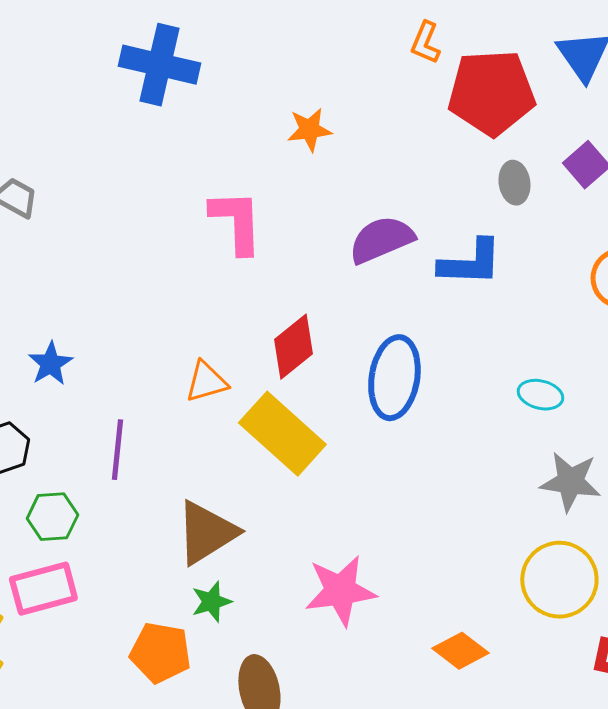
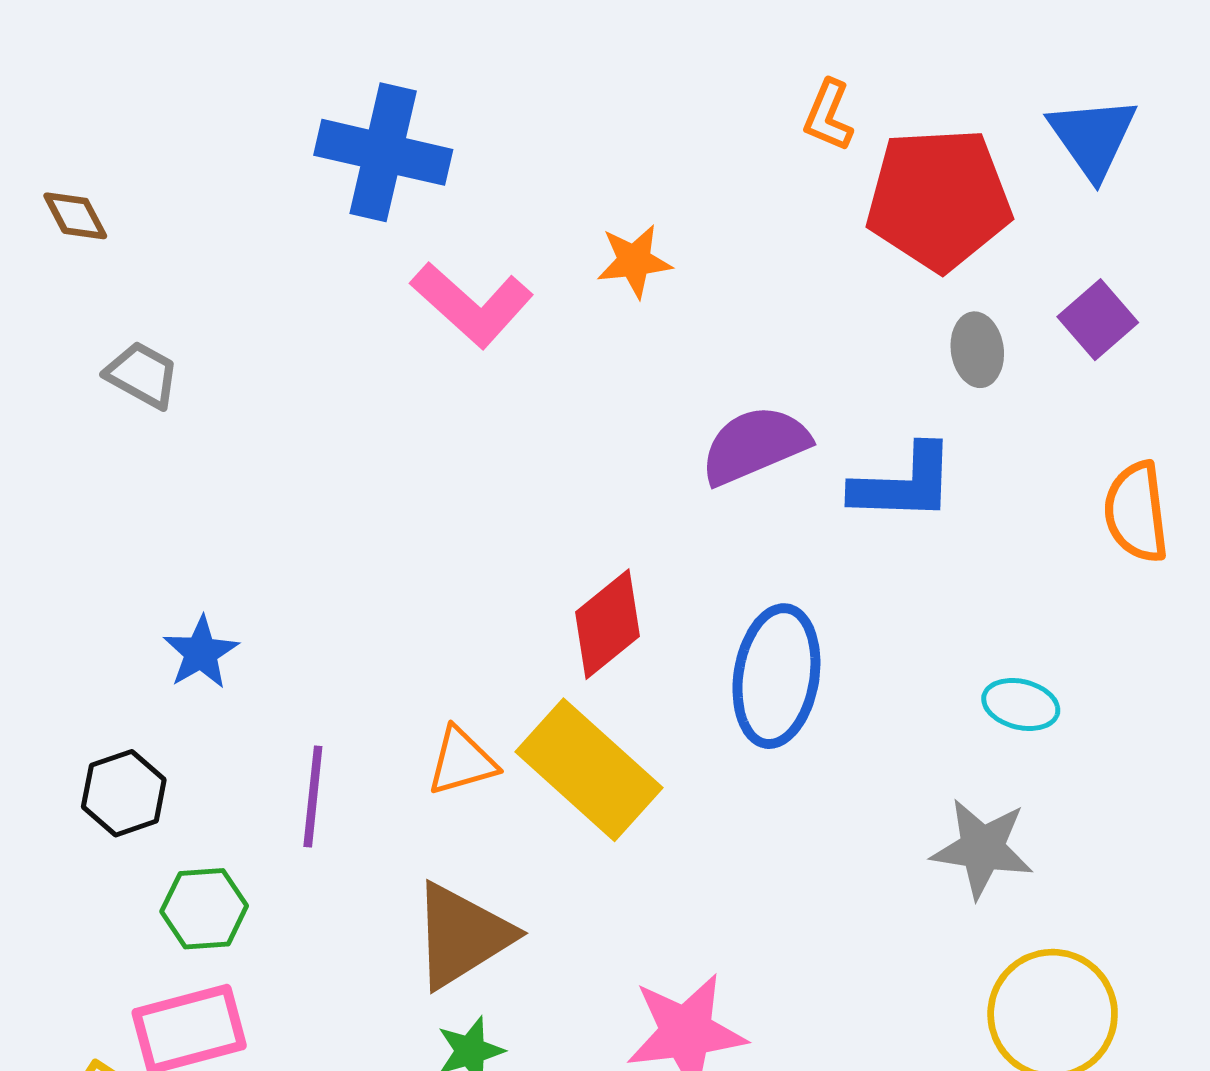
pink L-shape: (236, 222) -> (472, 305), moved, turned 134
orange triangle: (206, 382) -> (462, 761), moved
gray star: (570, 482) -> (982, 848), moved

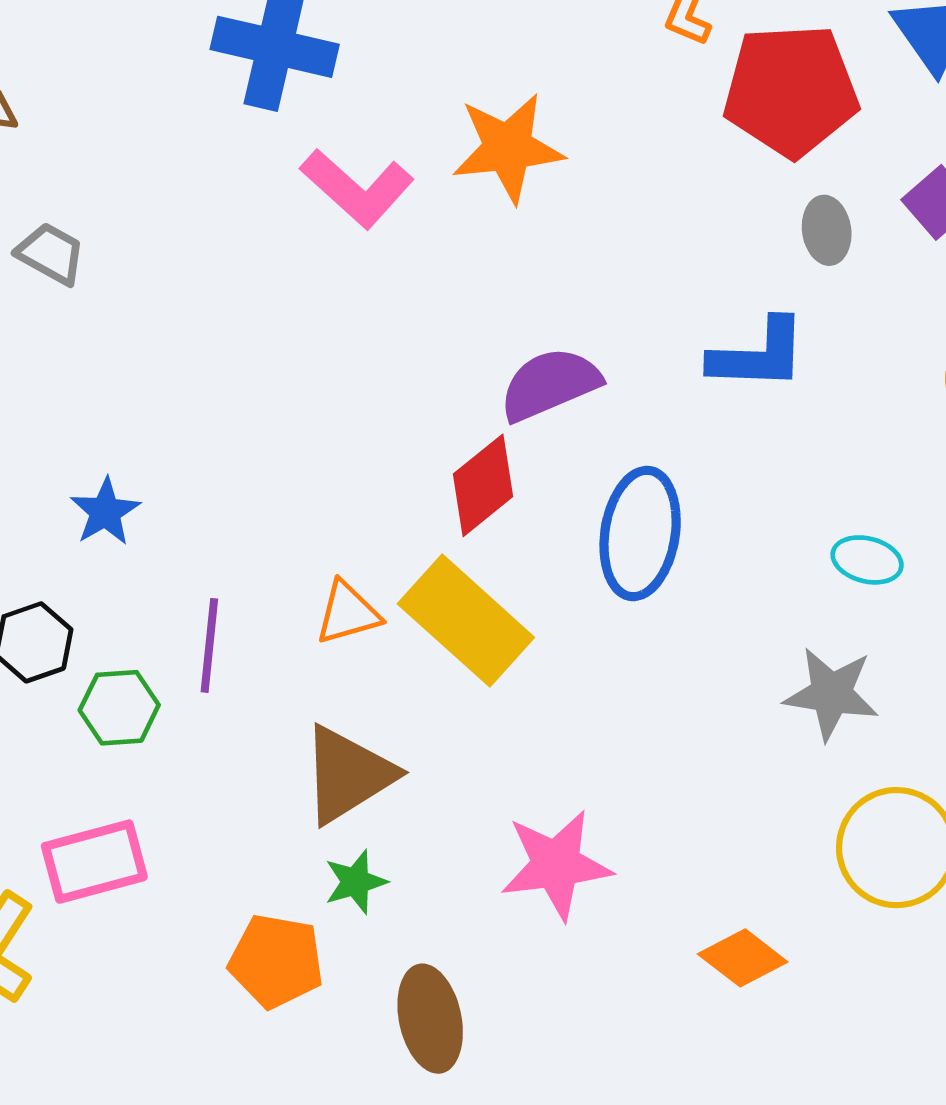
orange star: (634, 261) -> (508, 148), size x1.6
purple semicircle: (755, 445) -> (550, 384), moved
green hexagon: (204, 909) -> (119, 708), moved

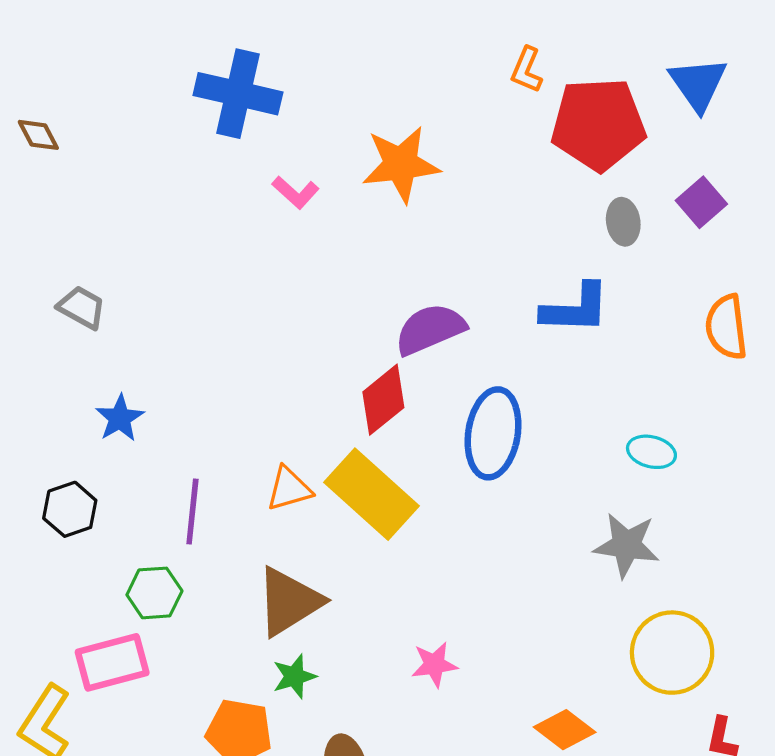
pink L-shape: (357, 188) -> (296, 192), size x0.6
gray trapezoid: (51, 254) -> (82, 307), moved
green hexagon: (119, 708) -> (154, 593), moved
pink star: (556, 865) -> (434, 665), size x0.6

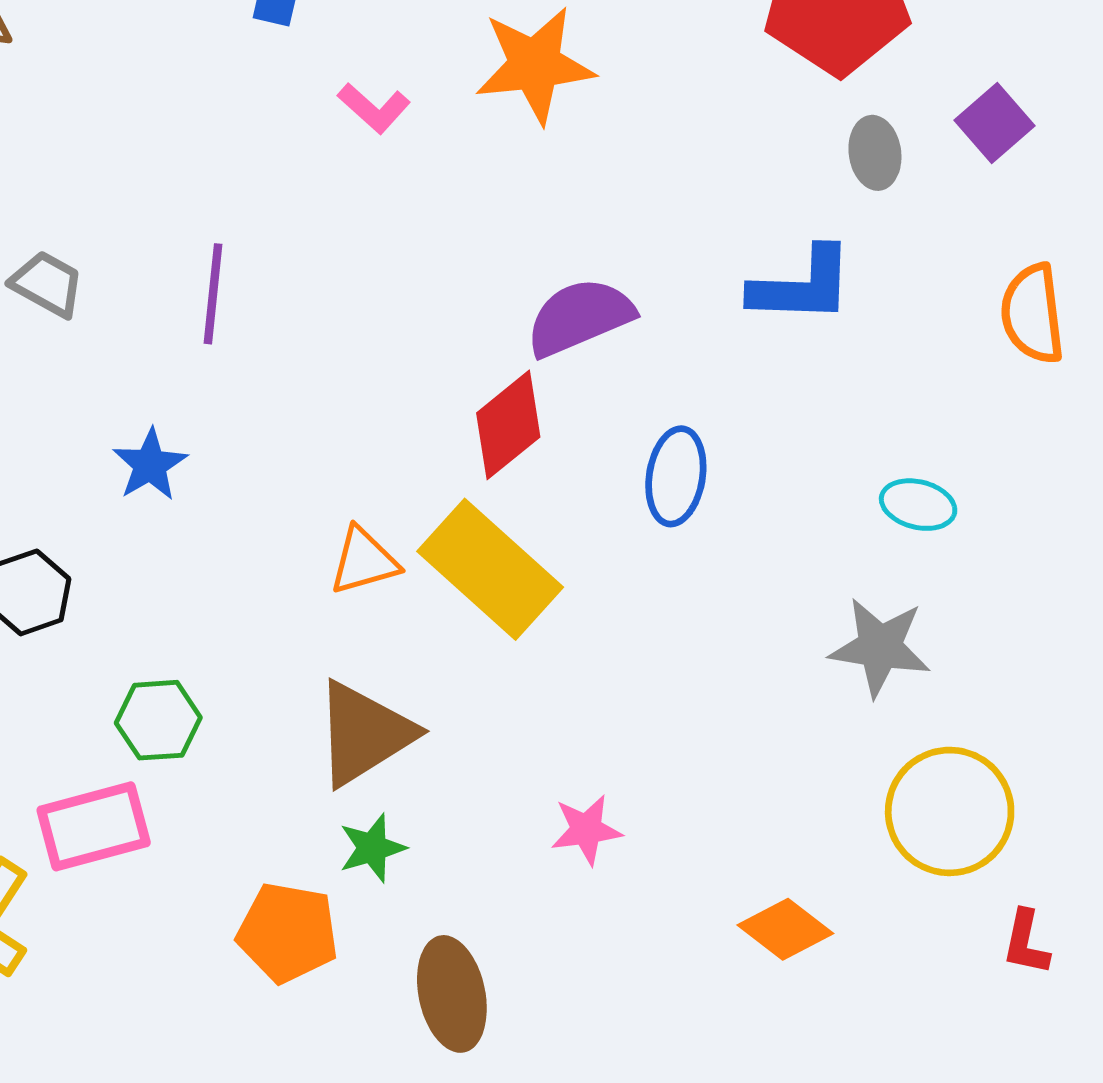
blue star: (120, 418) -> (150, 465), moved
blue ellipse: (493, 433) -> (676, 476), size x0.7
purple line: (192, 511) -> (213, 294), moved

